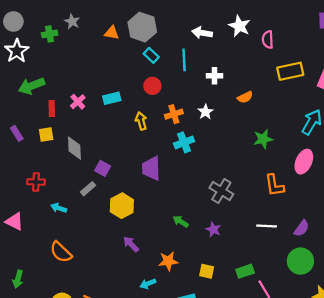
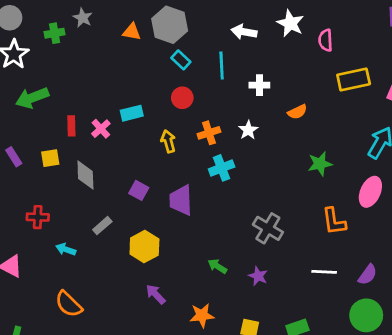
pink cross: (78, 102) -> (101, 129), moved
red rectangle: (52, 108) -> (71, 126), moved
purple square: (103, 168) -> (139, 190), moved

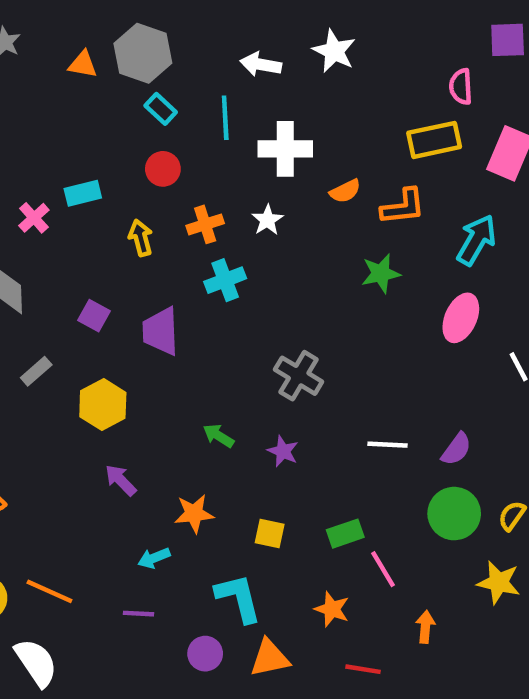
pink semicircle: (325, 40) -> (461, 87), moved
white cross: (259, 85) -> (285, 149), size x1.6
orange L-shape: (334, 221) -> (403, 207), moved, turned -88

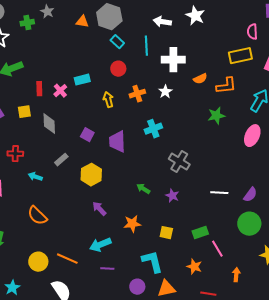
cyan cross: (225, 280) -> (153, 129), moved
cyan arrow: (154, 558) -> (100, 245), moved, size x1.5

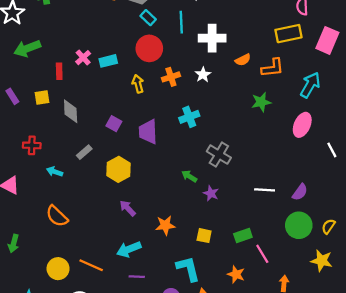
red circle: (118, 69) -> (149, 48), size x1.5
pink cross: (60, 91) -> (83, 58), moved
green arrow: (143, 189) -> (189, 176), moved

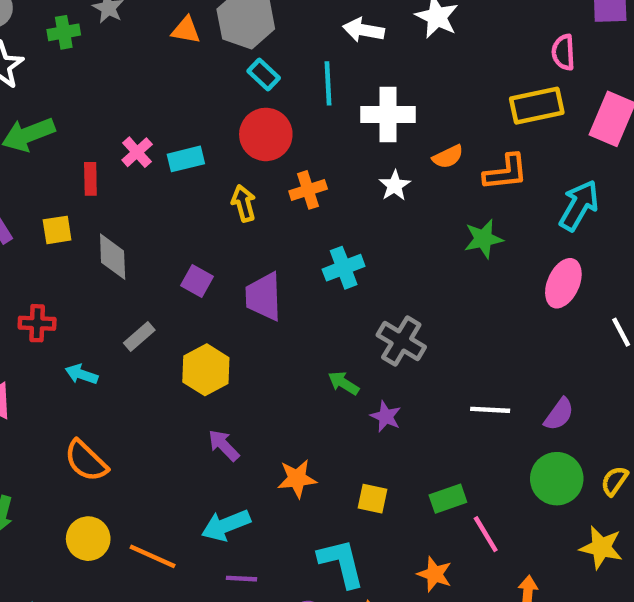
white star: (203, 75) -> (395, 186), moved
yellow circle: (58, 269) -> (88, 539), moved

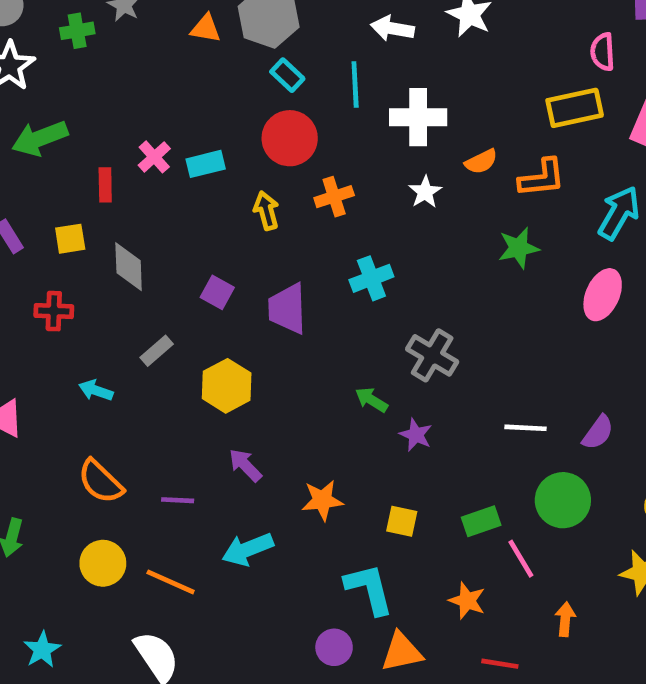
red cross: (37, 323) -> (54, 311), moved
green circle: (557, 479) -> (563, 500), moved
purple line: (241, 579) -> (178, 500), moved

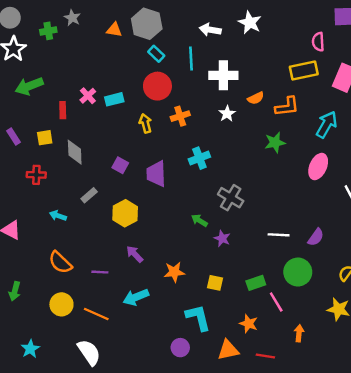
orange triangle: (402, 652) -> (228, 350), moved

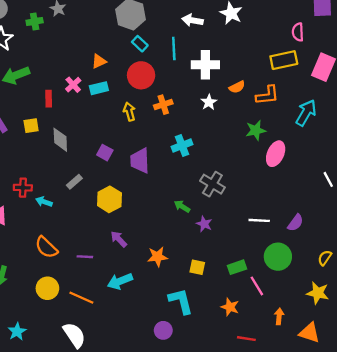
orange triangle: (114, 30) -> (99, 61), moved, turned -35
pink ellipse: (318, 166) -> (276, 154), moved
red cross: (36, 175) -> (23, 188), moved
orange triangle: (228, 350) -> (310, 333), moved, turned 30

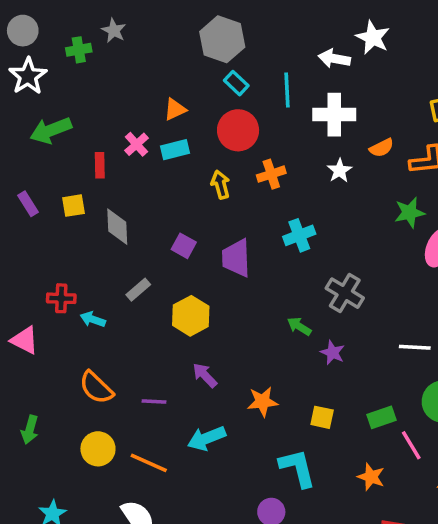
white arrow: (193, 20) -> (334, 59), moved

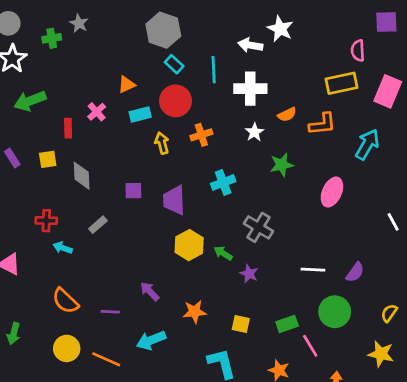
cyan rectangle: (175, 150) -> (140, 114), moved
green star: (410, 213) -> (282, 165), moved
purple square: (184, 246) -> (133, 191), turned -30
red cross: (61, 298) -> (46, 221), moved
yellow hexagon: (191, 316) -> (189, 245), moved

